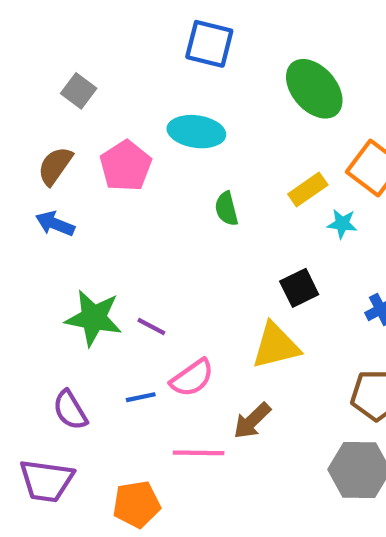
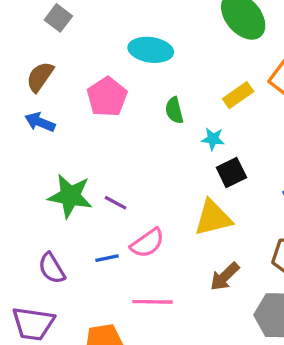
pink pentagon: (126, 166) -> (107, 97), moved
cyan star: (342, 224) -> (213, 139), moved
brown arrow: (252, 421) -> (225, 277), moved

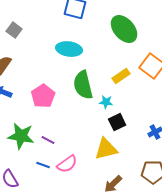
pink pentagon: (107, 97) -> (43, 96), moved
green semicircle: (174, 110) -> (83, 85), size x1.8
blue line: (107, 258) -> (43, 165), moved, turned 32

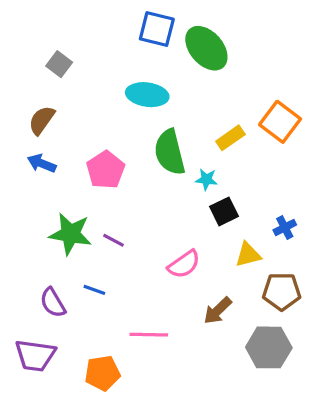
green ellipse: (124, 29) -> (206, 48), moved
yellow triangle: (106, 149) -> (248, 255), moved, size x0.7
pink semicircle: (67, 164) -> (184, 264), moved
blue line: (43, 165) -> (94, 290), moved

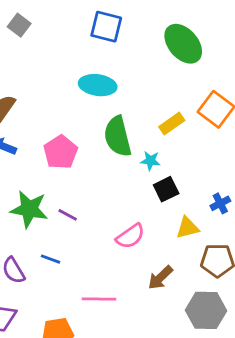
green ellipse: (206, 48) -> (183, 44), moved
gray square: (59, 64) -> (19, 25), moved

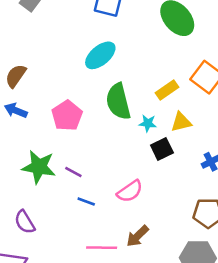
cyan ellipse: (98, 85) -> (100, 55), turned -48
yellow triangle: (187, 228) -> (181, 122), moved
blue line: (51, 259) -> (86, 202), moved
brown arrow: (160, 278) -> (138, 236), moved

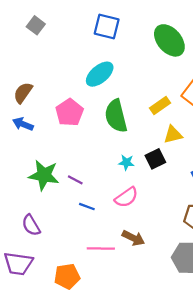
pink pentagon: (67, 116) -> (69, 112), moved
cyan star: (148, 123) -> (126, 162), moved
brown arrow: (138, 236) -> (133, 238), turned -110

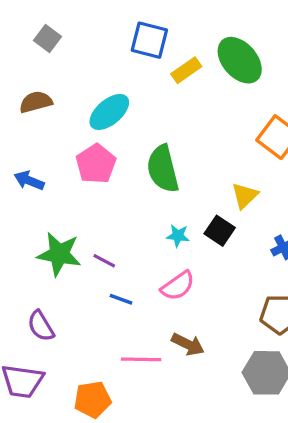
cyan ellipse: (100, 74) -> (109, 112), moved
brown semicircle: (23, 93) -> (36, 102), moved, turned 40
yellow rectangle: (160, 105) -> (186, 70), moved
yellow triangle: (173, 135) -> (245, 196), turned -30
black square: (155, 159) -> (220, 231), turned -30

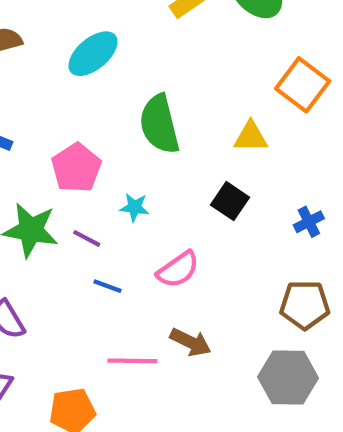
pink pentagon: (96, 164) -> (76, 168), moved
yellow triangle: (245, 196) -> (251, 137), moved, turned 44
cyan star: (178, 236) -> (134, 207), moved

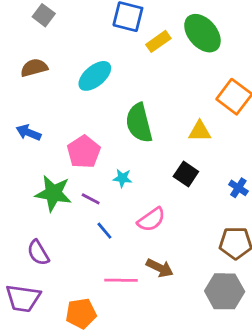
blue cross: (309, 222) -> (238, 188), turned -30
blue line: (108, 286) -> (104, 231), turned 30

